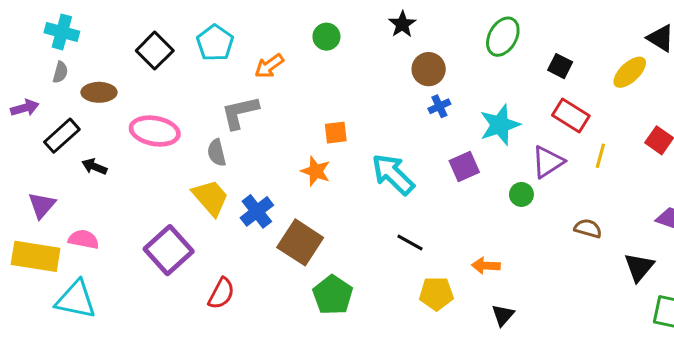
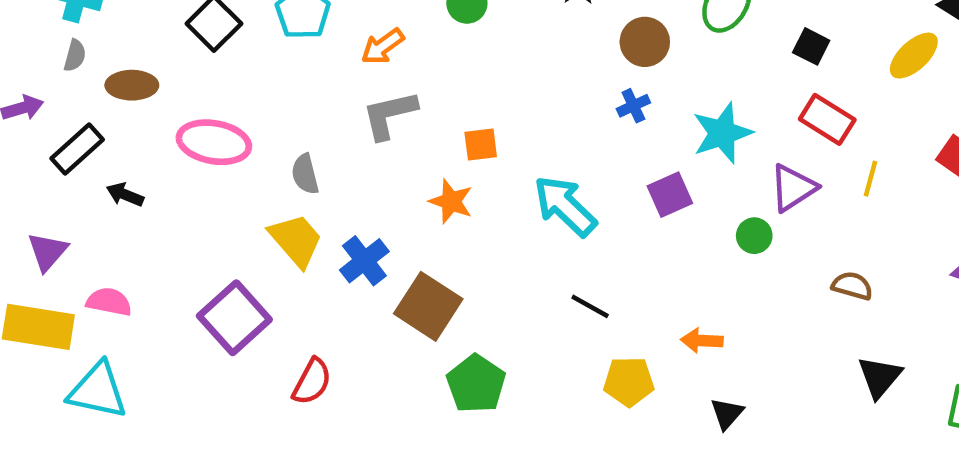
brown circle: (429, 69) -> (645, 42), moved
gray L-shape: (240, 112) -> (389, 115), moved
black triangle: (639, 267) -> (880, 377), moved

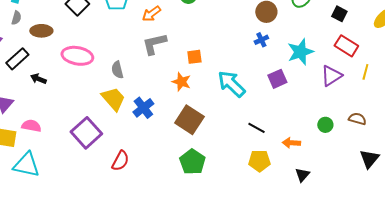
green circle: (754, 236) -> (325, 125), moved
brown square: (428, 306) -> (189, 120), moved
black line: (590, 306) -> (256, 128), moved

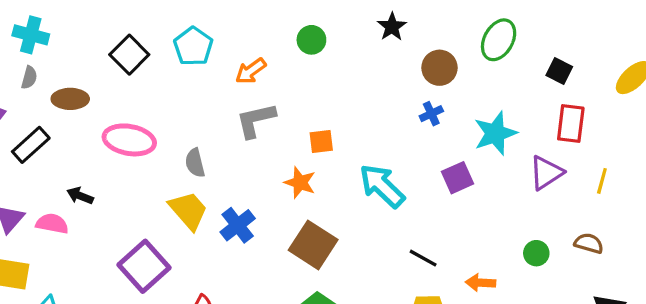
red rectangle: (346, 46) -> (571, 124), turned 65
yellow line: (365, 72) -> (602, 181), moved
black arrow: (38, 79) -> (80, 196), moved
pink semicircle: (31, 126) -> (52, 224), moved

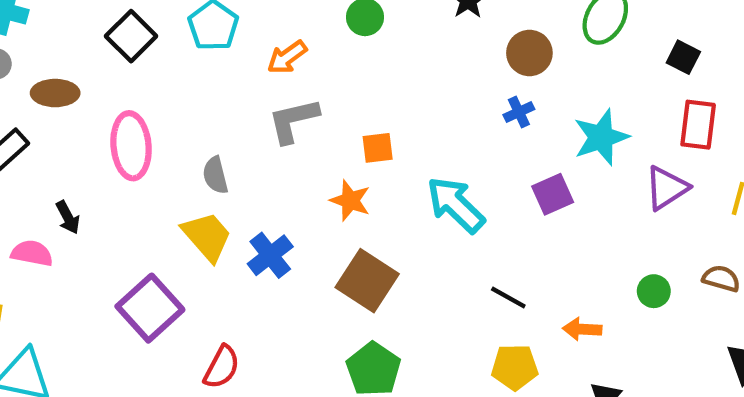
pink ellipse: (129, 140) -> (131, 146), turned 75
black arrow: (80, 196) -> (68, 217), turned -140

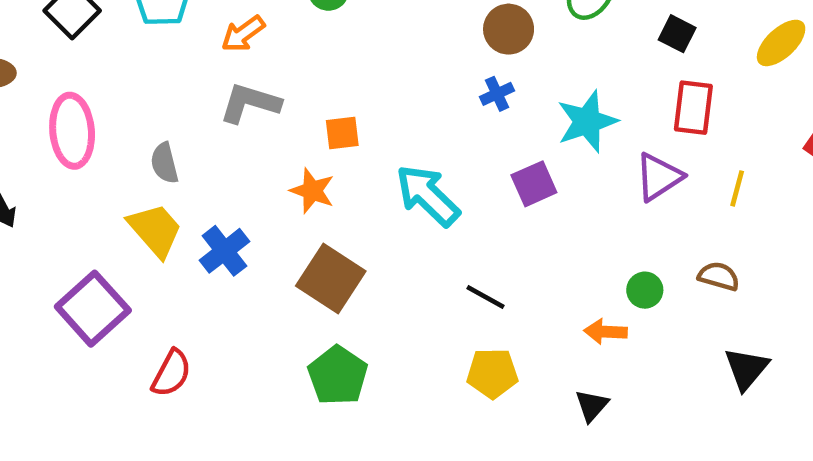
gray L-shape: (293, 120) -> (250, 103), turned 30
orange arrow: (582, 329) -> (606, 332), moved

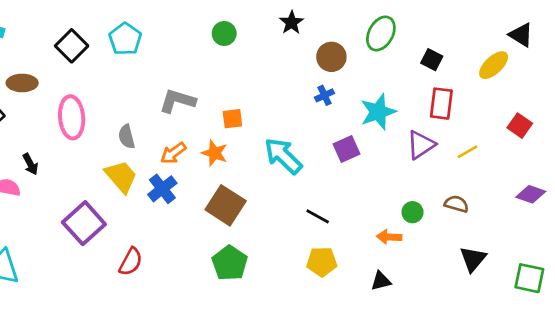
orange arrow: (243, 34) -> (173, 153), moved
yellow line: (737, 188) -> (467, 152), turned 45
black triangle: (592, 406) -> (381, 281), turned 35

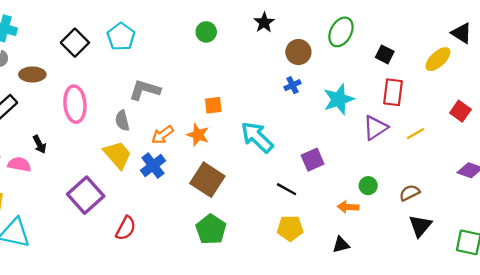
gray L-shape: (177, 101) -> (145, 90), moved
purple square: (347, 149) -> (313, 160), moved
brown semicircle: (456, 204) -> (410, 193), moved, turned -42

